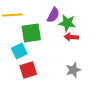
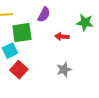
green star: (67, 23) -> (85, 23), moved
red square: (28, 70) -> (19, 70), turned -30

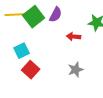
green square: (22, 33) -> (34, 17), moved, turned -30

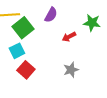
green square: (34, 17) -> (23, 28), moved
red arrow: (74, 37) -> (69, 37), turned -32

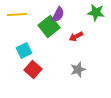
green star: (92, 23) -> (96, 12), moved
green square: (23, 28) -> (49, 26), moved

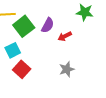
purple semicircle: (58, 14) -> (48, 25), moved
green square: (49, 26) -> (24, 26), moved

